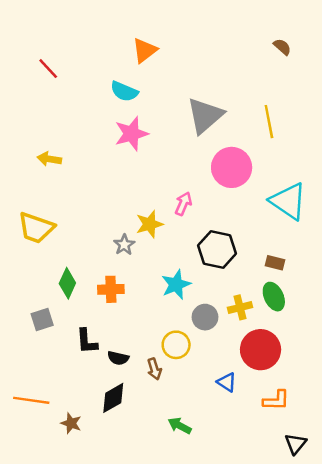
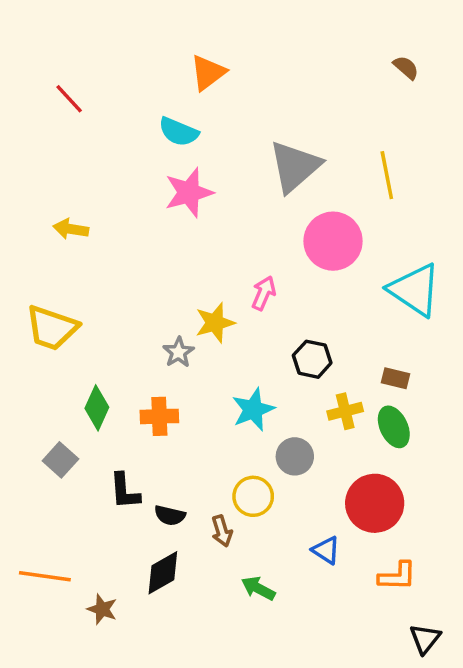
black hexagon: (217, 249) -> (312, 359), size x0.7
yellow cross: (240, 307) -> (345, 411), moved
gray square: (42, 319) -> (60, 460), turned -30
green arrow: (180, 426) -> (258, 588), moved

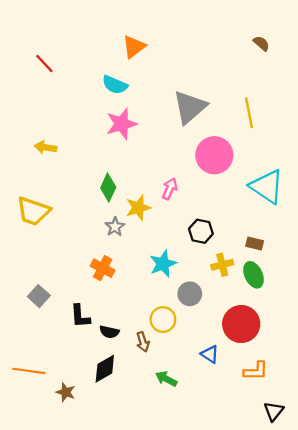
green diamond: (97, 408) -> (108, 188), moved
orange cross: (159, 416) -> (103, 268), turned 30

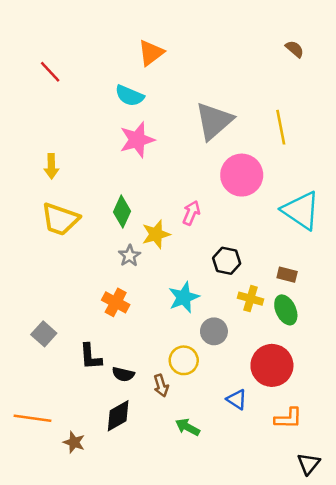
yellow arrow: (46, 147) -> (51, 166), turned -100
yellow trapezoid: (33, 211) -> (60, 219), moved
yellow cross: (222, 265) -> (251, 299), turned 30

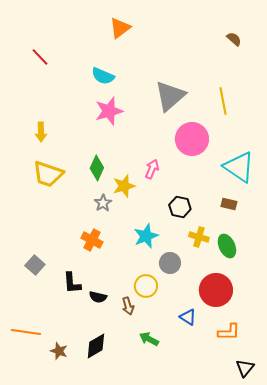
orange triangle: (151, 53) -> (120, 28), moved
brown rectangle: (287, 275) -> (229, 204), moved
black diamond: (118, 416) -> (96, 346), moved

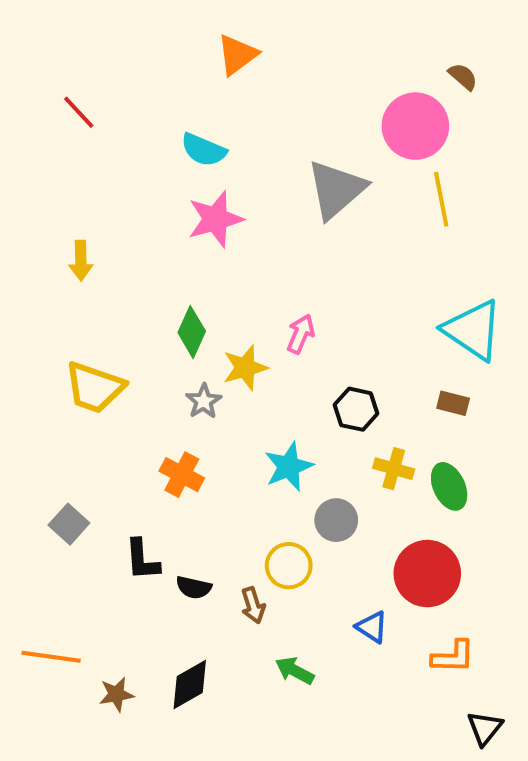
pink circle: (192, 139) -> (415, 126), moved
yellow trapezoid: (48, 174) -> (95, 387), moved
brown star: (59, 351) -> (116, 694), turned -30

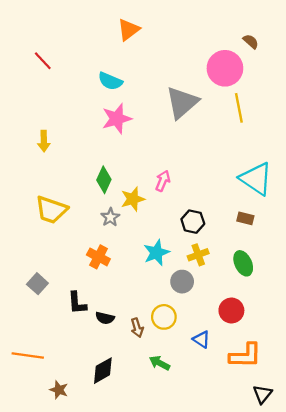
yellow cross: (394, 469) -> (198, 255), moved, turned -36
yellow circle: (289, 566) -> (164, 317), moved
red circle: (427, 574) -> (231, 311), size x0.7
orange L-shape: (453, 657) -> (245, 356), size x1.4
brown star: (116, 694) -> (59, 390), moved, turned 30

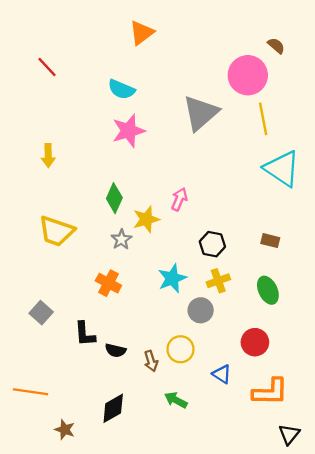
cyan triangle: (256, 179) -> (282, 169), moved

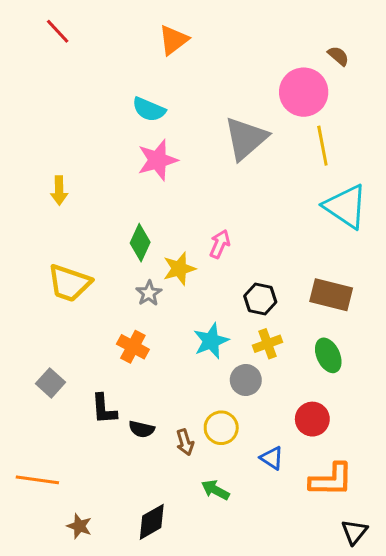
red line: (47, 67) -> (58, 31), moved
brown rectangle: (270, 241) -> (331, 295), size x1.8
black diamond: (113, 408) -> (152, 522), moved

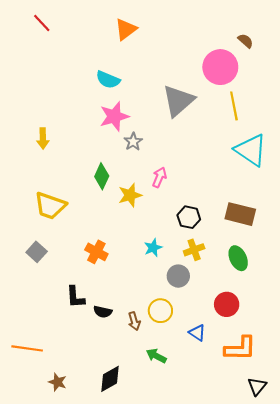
gray star: (149, 293) -> (133, 142), moved
cyan star: (211, 341) -> (153, 248), size x0.7
gray square: (50, 383) -> (37, 252), moved

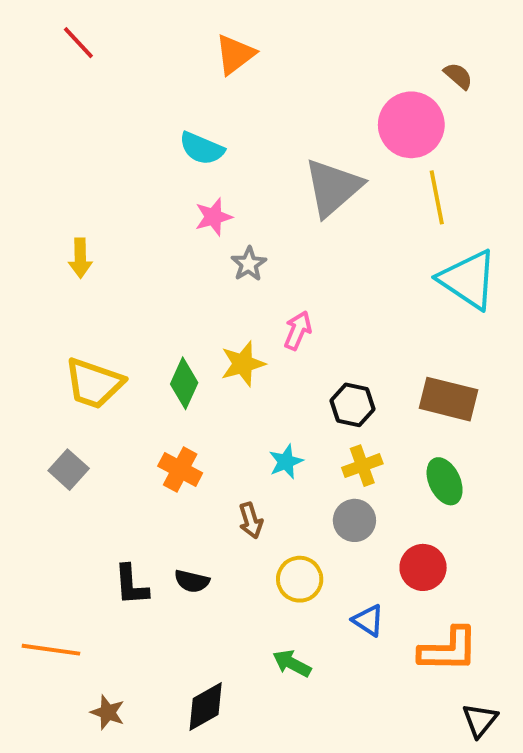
pink star: (114, 116) -> (213, 217), size x0.7
green diamond: (102, 176) -> (184, 383), moved
gray circle: (178, 276) -> (354, 520), moved
black L-shape: (75, 297) -> (131, 585), moved
brown arrow: (134, 321) -> (251, 520), moved

